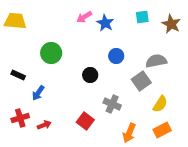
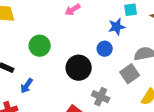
blue star: (105, 23) -> (117, 27), moved, turned 30
black circle: (90, 75) -> (79, 68), size x1.6

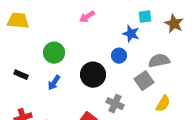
blue star: (117, 27) -> (131, 34), turned 30
blue arrow: (27, 86) -> (54, 83), moved

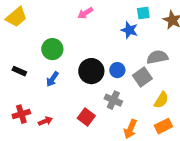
yellow trapezoid: (18, 21) -> (16, 17), turned 135
blue circle: (119, 56) -> (117, 70), moved

